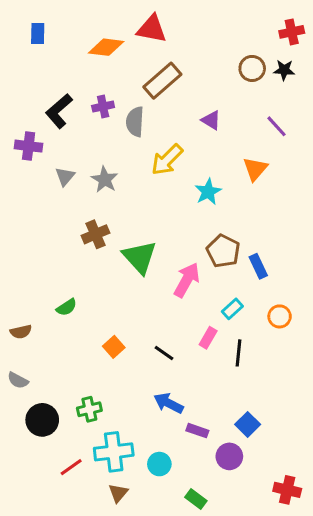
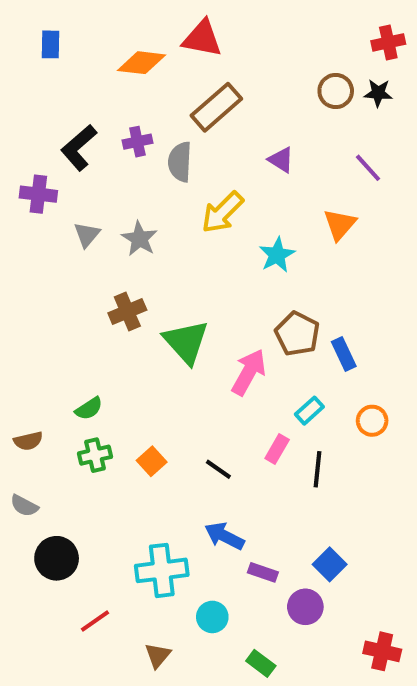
green cross: (89, 409) -> (95, 455), moved
cyan cross: (114, 452) -> (162, 570), moved

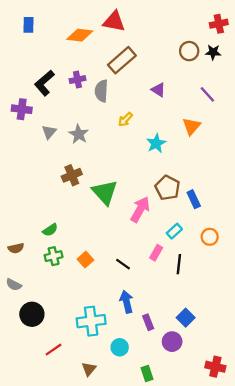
yellow arrow: (222, 212) -> (125, 119), size x0.6
blue arrow: (224, 536) -> (126, 302), turned 50
purple rectangle: (263, 572) -> (148, 322), turned 49
green rectangle: (261, 663) -> (147, 374), turned 35

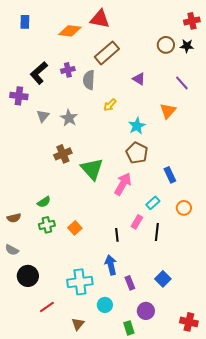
brown pentagon: (167, 188) -> (137, 153), moved
black line: (123, 264) -> (117, 235), moved, turned 48
purple circle: (172, 342) -> (146, 311), moved

